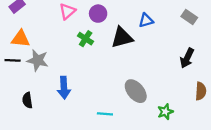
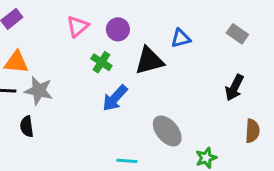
blue arrow: (64, 88) -> (115, 98), moved, turned 45
black semicircle: (27, 100) -> (27, 126), moved

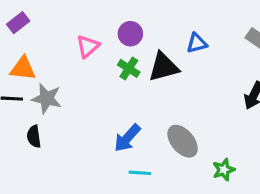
pink triangle: (78, 26) -> (88, 46), moved
green cross: (101, 62) -> (129, 68), moved
blue arrow: (115, 98) -> (127, 138), moved

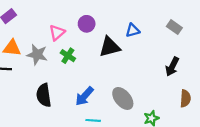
green cross: (129, 68) -> (68, 56), moved
gray star: (47, 99) -> (37, 55), moved
black semicircle: (34, 136) -> (44, 95), moved, size x1.5

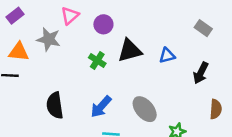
blue triangle: (133, 30) -> (167, 56), moved
pink triangle: (57, 33) -> (70, 16), moved
gray star: (37, 55) -> (49, 39), moved
green cross: (68, 56) -> (97, 60), moved

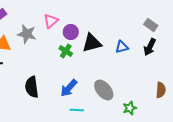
pink triangle: (70, 16) -> (51, 21), moved
purple circle: (103, 24) -> (71, 32), moved
black arrow: (201, 73) -> (150, 47), moved

